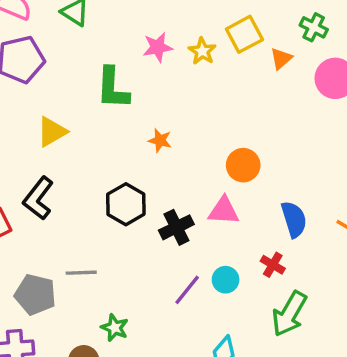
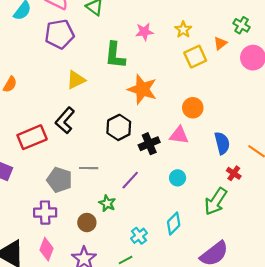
yellow square: (244, 34) -> (195, 57), moved
yellow star: (202, 51) -> (183, 30), moved
orange star: (160, 140) -> (142, 89), size x2.0
red cross: (273, 265) -> (234, 173), moved
purple line: (187, 290) -> (130, 180), moved

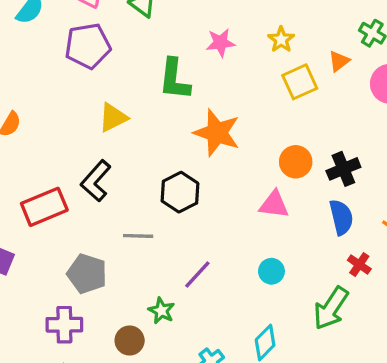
black cross: (149, 144) -> (343, 169), moved
gray line: (89, 168) -> (138, 236), moved

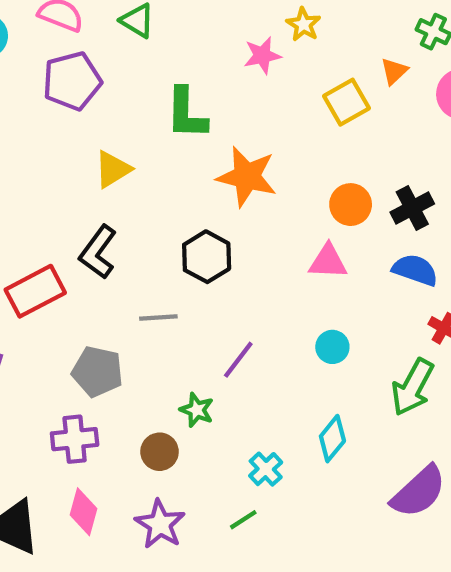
yellow star: (281, 40) -> (304, 24), moved
pink star: (220, 43) -> (262, 55), moved
blue semicircle: (341, 217) -> (415, 270), turned -52

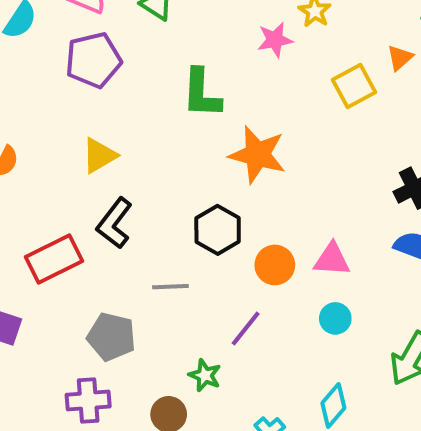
yellow triangle: (113, 169) -> (99, 156), moved
orange circle: (351, 205) -> (275, 265), moved
pink triangle: (328, 262) -> (332, 259), moved

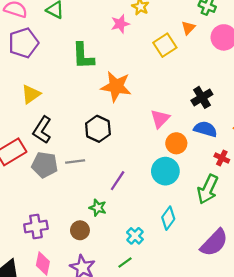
pink triangle: (332, 259) -> (160, 119), moved, turned -45
orange circle: (275, 265) -> (176, 143), moved
cyan circle: (335, 318) -> (165, 171), size x1.6
gray pentagon: (111, 337) -> (45, 165), moved

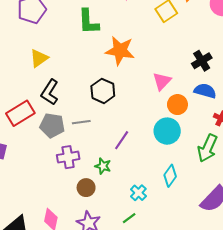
purple cross: (36, 227) -> (68, 157), moved

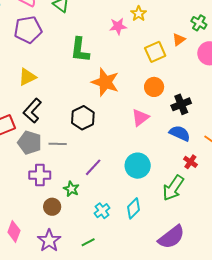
orange circle: (177, 105) -> (154, 87), moved
cyan cross: (138, 193) -> (102, 211), moved

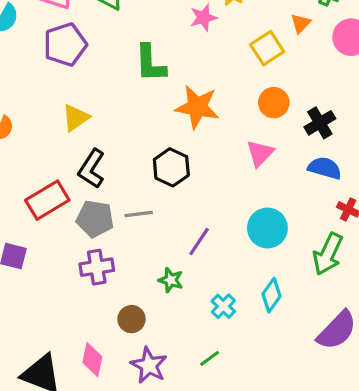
purple cross: (40, 175) -> (97, 267), moved
brown circle: (52, 207) -> (132, 319), moved

